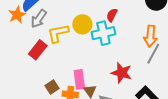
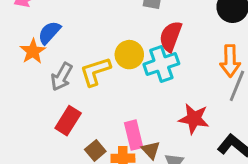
red semicircle: (112, 15) -> (171, 36), size x1.5
gray arrow: (39, 19) -> (62, 77), moved
red rectangle: (38, 50) -> (68, 121), moved

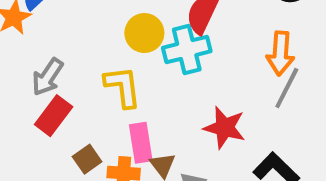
yellow L-shape: (95, 71) -> (123, 87), moved, turned 96
gray arrow: (62, 77) -> (48, 77), moved

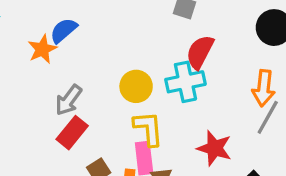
yellow circle: (144, 33) -> (136, 86), moved
yellow L-shape: (123, 87) -> (148, 129), moved

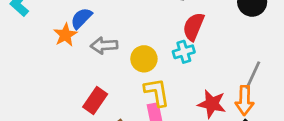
cyan cross: (185, 82) -> (184, 52), size x0.7
orange arrow: (264, 88) -> (245, 100), moved
gray arrow: (69, 100) -> (104, 45), moved, turned 55

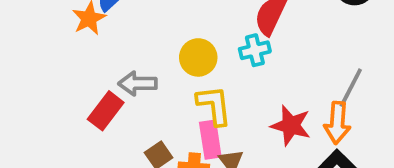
gray arrow: (104, 45) -> (138, 83), moved
red rectangle: (95, 101) -> (106, 111), moved

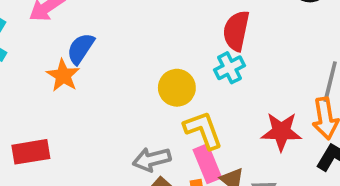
gray arrow: (138, 83) -> (152, 159), moved
red rectangle: (106, 111) -> (31, 152), moved, turned 57

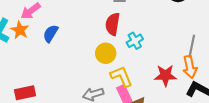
red semicircle: (236, 31) -> (113, 24), moved
orange star: (63, 75) -> (20, 30), moved

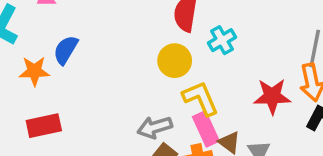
orange star: (20, 30) -> (34, 71), moved, turned -30
blue semicircle: (51, 33) -> (66, 50), moved

